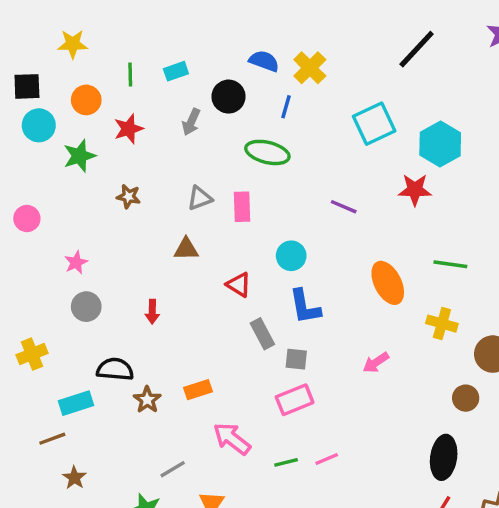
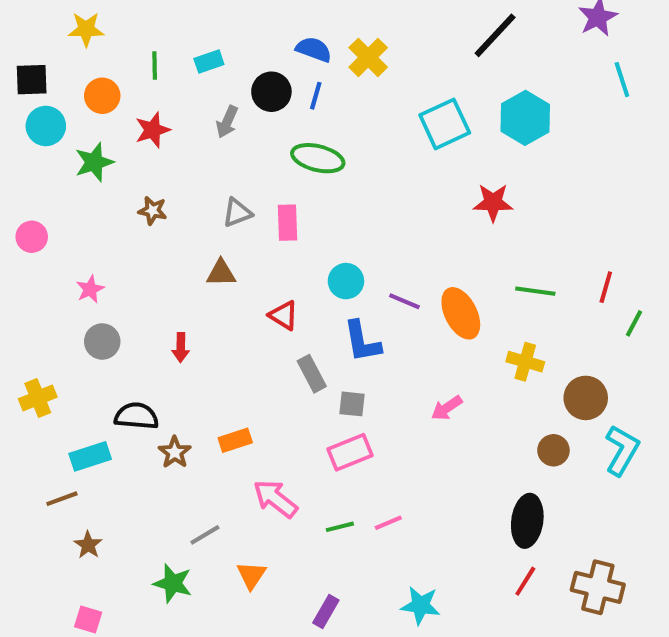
blue line: (286, 107) -> (316, 96), moved
cyan hexagon: (440, 144) -> (525, 118), moved
purple line: (344, 207) -> (404, 301), moved

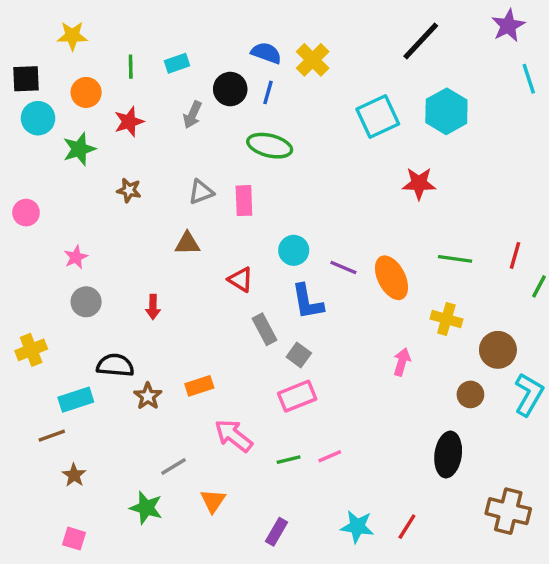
gray square: (352, 404) -> (299, 355), turned 30
pink arrow: (447, 408) -> (402, 362), moved, turned 140
red line: (525, 581) -> (407, 527), moved

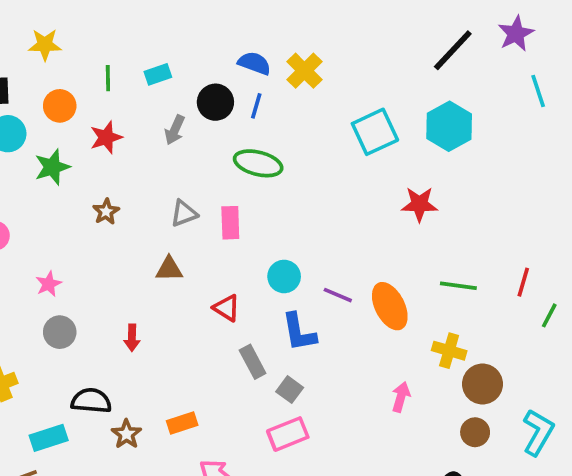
black line: (421, 41) -> (453, 50), moved
brown star: (129, 190) -> (106, 212), turned 30
brown circle: (498, 350) -> (482, 384), moved

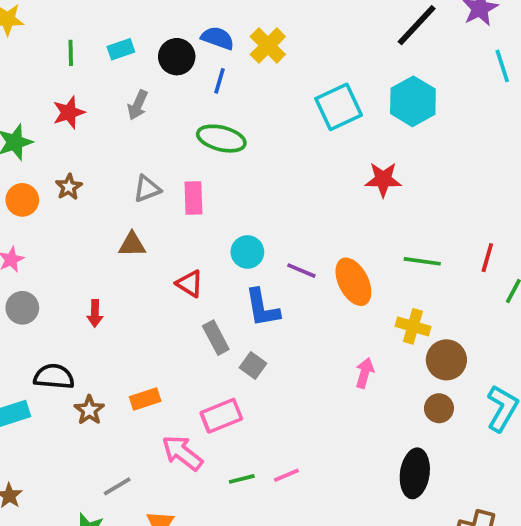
black circle: (215, 102) -> (177, 57), moved
orange circle: (60, 106) -> (22, 200), moved
pink rectangle: (288, 434) -> (221, 416), moved

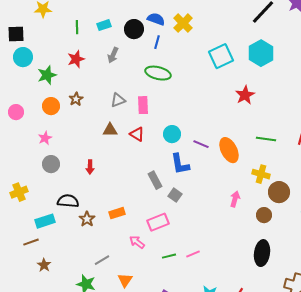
red star: (383, 179) -> (245, 95), turned -30
red triangle: (190, 284) -> (137, 134), moved
brown circle: (439, 408) -> (264, 215), moved
pink arrow: (182, 453) -> (137, 242), size x0.7

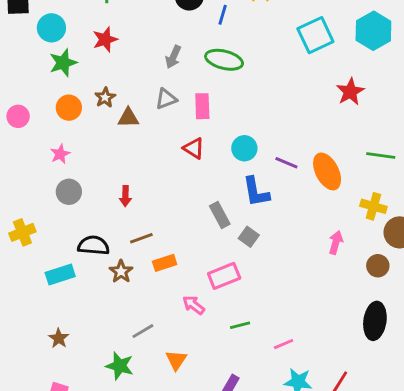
gray arrow: (113, 55) -> (173, 57), moved
cyan circle: (23, 57) -> (51, 28), moved
brown triangle: (110, 130) -> (128, 118), moved
brown line: (31, 242) -> (141, 238), moved
pink line: (193, 254) -> (284, 344), moved

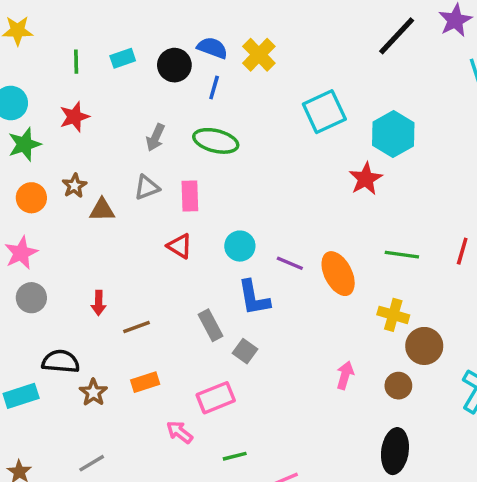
cyan hexagon: (373, 31) -> (393, 134), moved
pink star: (60, 154) -> (21, 253), size x1.4
brown line: (141, 238) -> (136, 327), moved
pink arrow: (336, 243) -> (345, 375), moved
gray line: (143, 331) -> (92, 463), moved

